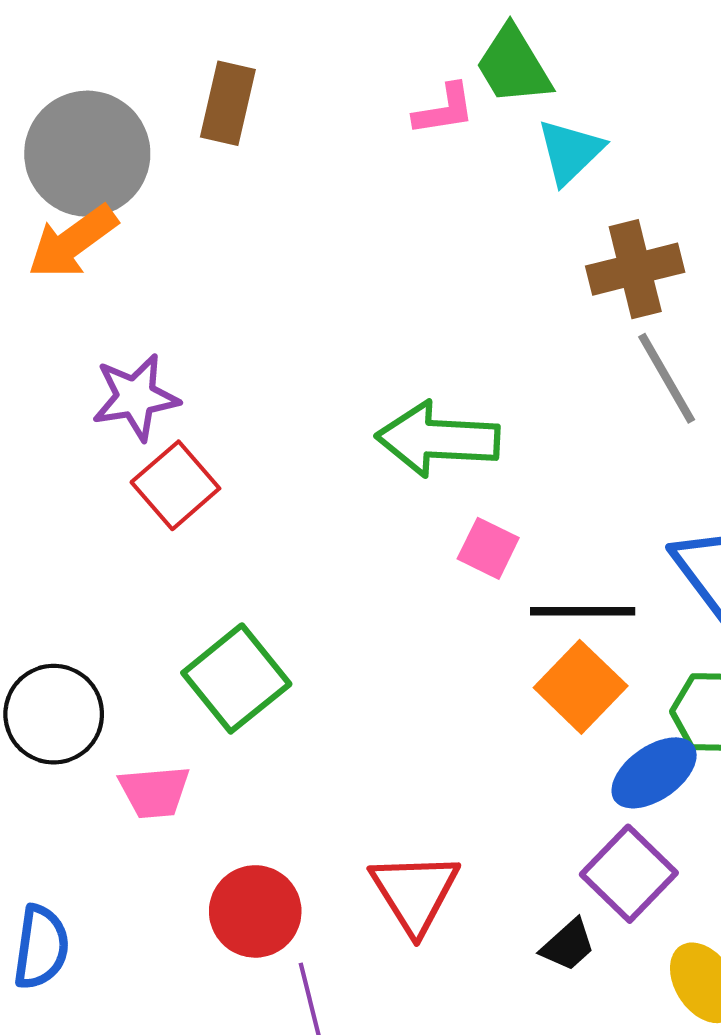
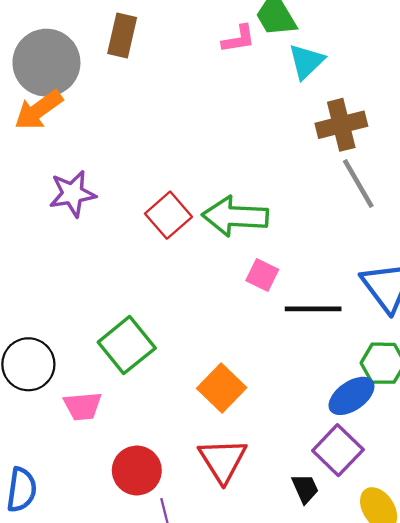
red square: (175, 485) -> (168, 215), moved
orange square: (581, 687) -> (222, 388), moved
black trapezoid: (568, 945) -> (305, 489), turned -72

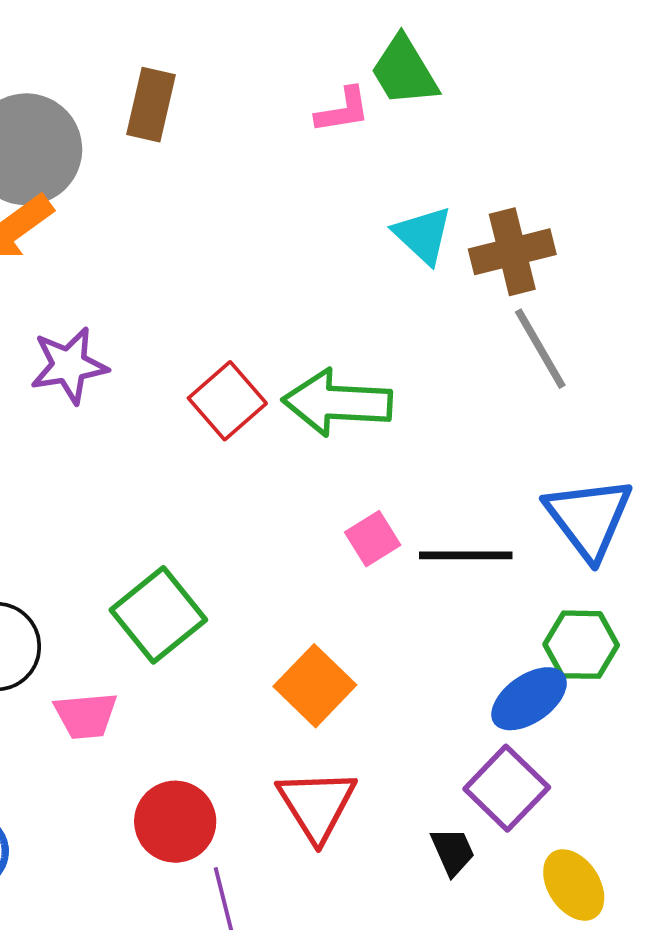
cyan triangle: (306, 62) -> (423, 235), moved, turned -33
pink square: (262, 275) -> (373, 539), moved, turned 32

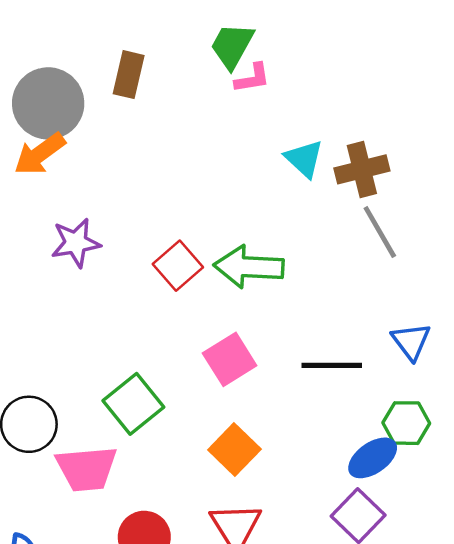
green trapezoid: (404, 71) -> (232, 46), moved, turned 60
blue triangle: (589, 518) -> (411, 341), size x0.7
pink square: (373, 539) -> (230, 359), moved, size x1.5
pink trapezoid: (86, 715) -> (87, 469), size x1.5

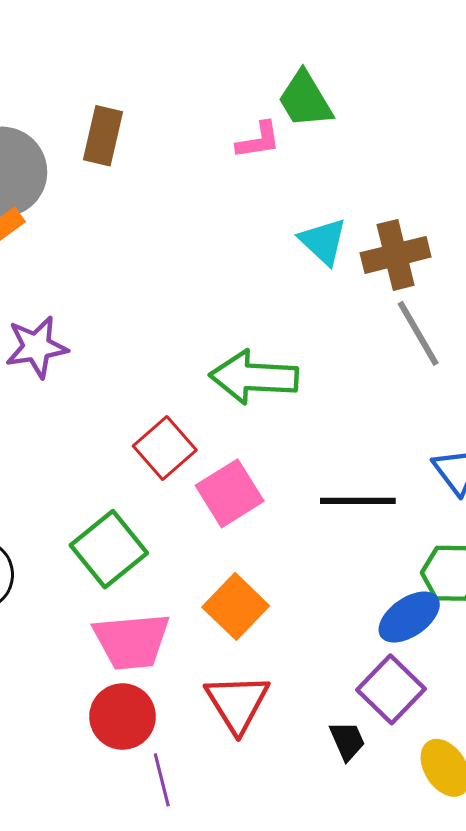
green trapezoid: (232, 46) -> (305, 100), moved, turned -60
red square: (178, 266) -> (165, 448), moved
pink trapezoid: (87, 469) -> (132, 641), moved

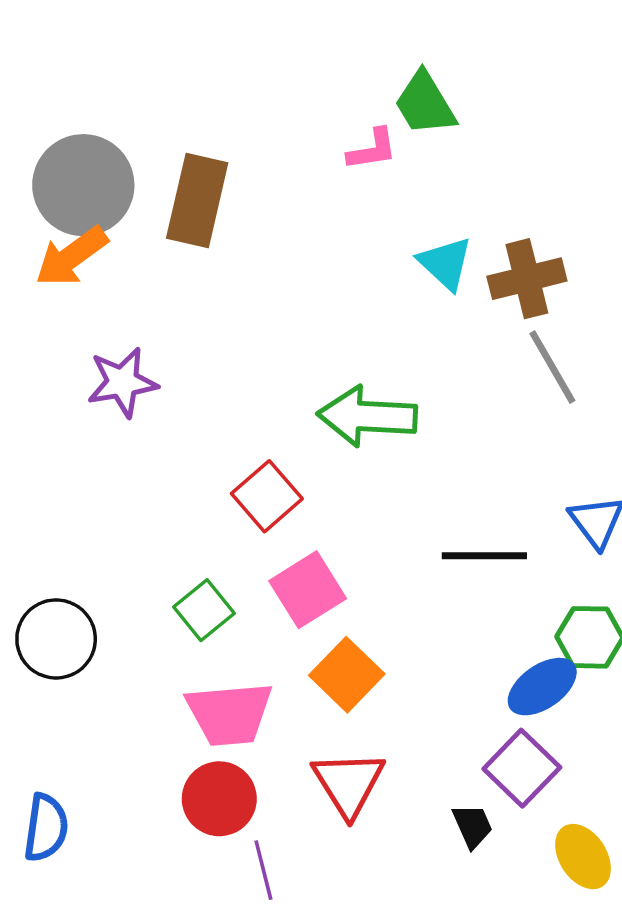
brown rectangle: (103, 136) -> (197, 200), moved, size x1.4
pink square: (230, 493) -> (308, 590), moved
green square: (109, 549) -> (204, 610), size x0.7

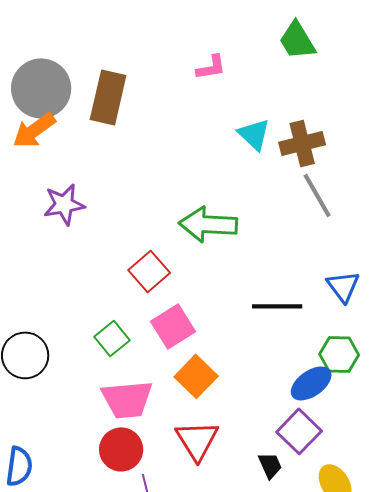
green trapezoid: (425, 104) -> (297, 40), moved

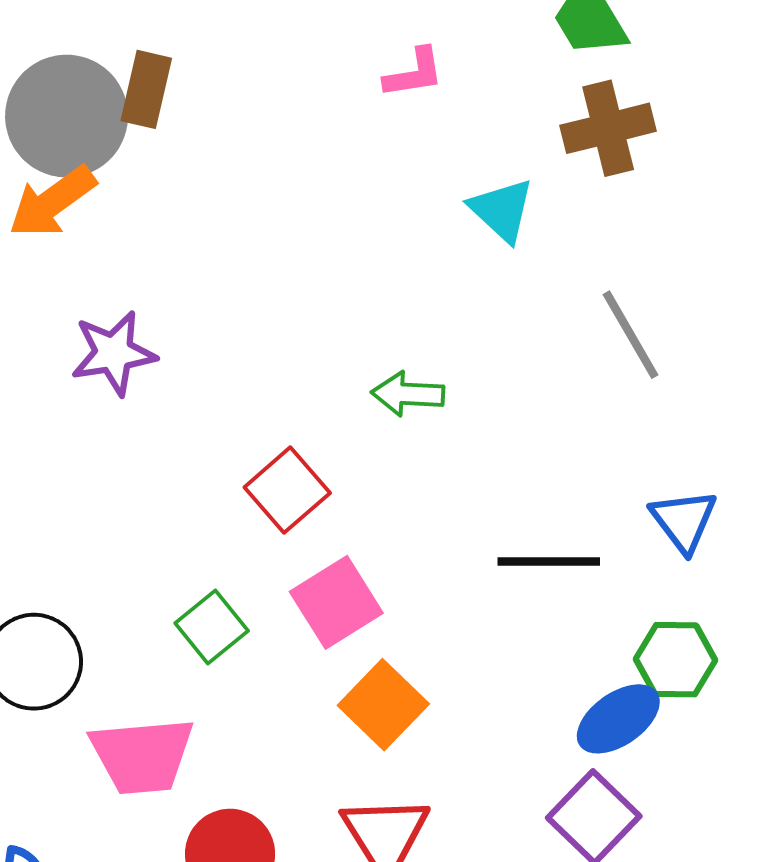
brown rectangle: (108, 97) -> (146, 89), moved, size x0.7
brown cross: (302, 143) -> (608, 128), moved
green arrow: (208, 224) -> (408, 394), size x0.6
pink trapezoid: (127, 399) -> (142, 756), moved

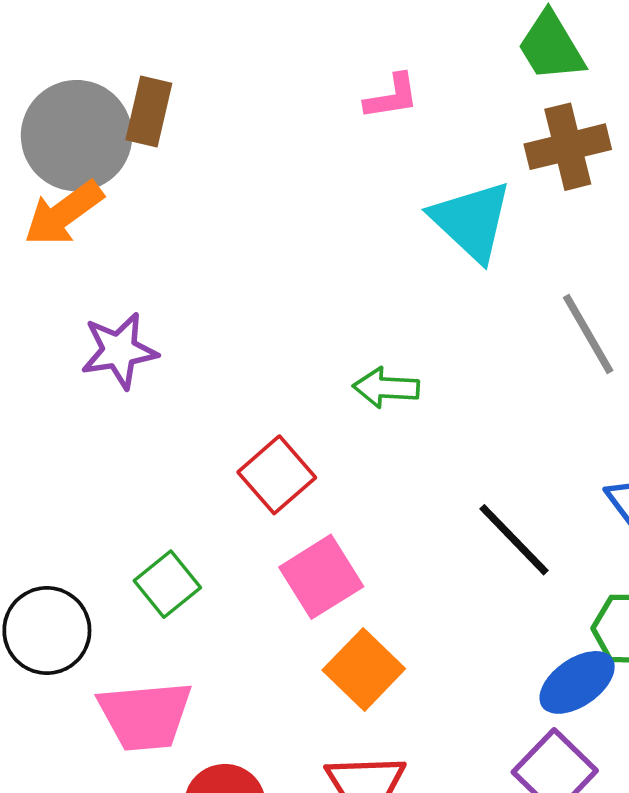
cyan triangle: (502, 210) -> (471, 221), size x1.4
black line: (549, 562) -> (514, 540), turned 46
green square: (212, 627) -> (167, 584), moved

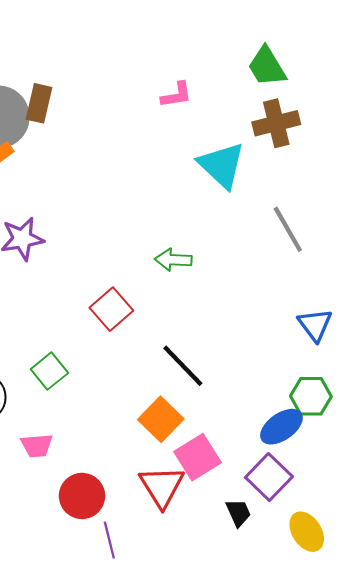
black line: (514, 540) -> (183, 366), moved
pink square: (321, 577) -> (197, 457), moved
pink trapezoid: (145, 716) -> (37, 446), size x0.6

